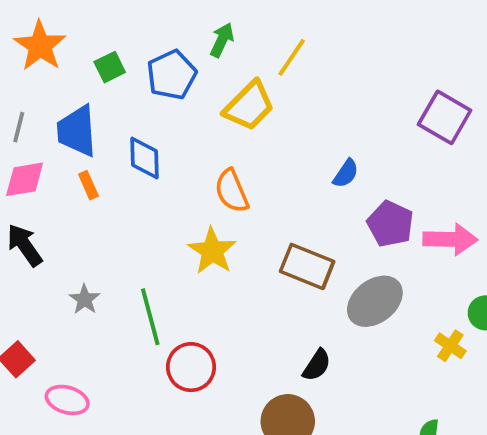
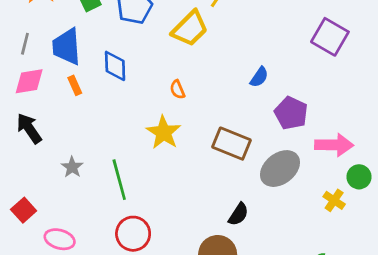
orange semicircle: (232, 191) -> (177, 90), size x0.6
pink arrow: (450, 239) -> (334, 145), moved
red circle: (191, 367) -> (133, 234), moved

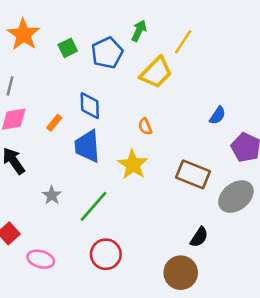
blue trapezoid: (67, 47) -> (87, 146), moved
orange rectangle: (75, 85) -> (54, 123), turned 63
green line: (119, 180) -> (93, 206), turned 56

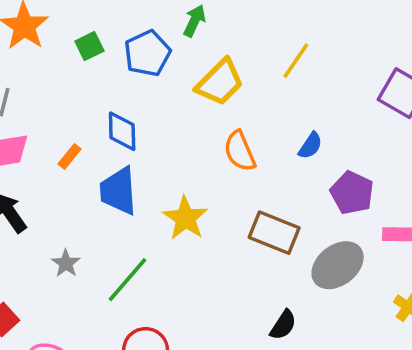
yellow line: (183, 42) -> (296, 61), moved
orange semicircle: (145, 127) -> (240, 151), moved, size x1.6

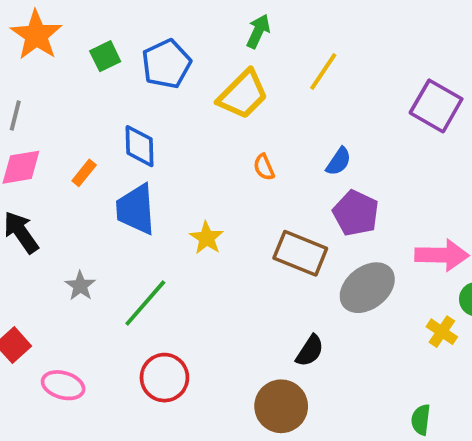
green arrow: (194, 21) -> (258, 31), moved
orange semicircle: (240, 151) -> (264, 167), size x0.6
purple pentagon: (352, 193) -> (356, 213), moved
yellow star: (185, 218) -> (207, 238), size x0.7

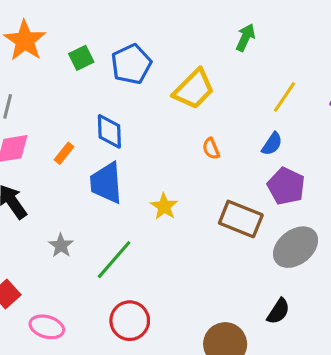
green arrow: (258, 31) -> (245, 38), moved
yellow line: (323, 71) -> (285, 97), moved
black semicircle: (310, 351) -> (278, 311), moved

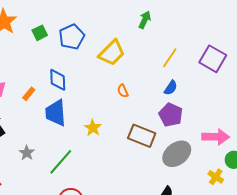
blue semicircle: (272, 144) -> (171, 88), moved

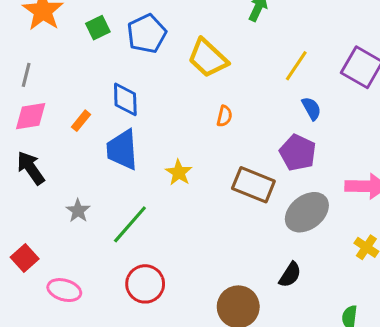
yellow trapezoid: (112, 53) -> (208, 58), turned 88
blue semicircle: (171, 88) -> (311, 108), moved, turned -63
orange semicircle: (123, 91) -> (224, 116), turned -144

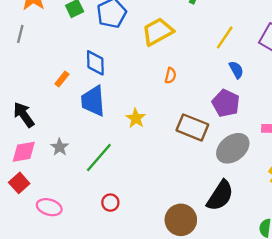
yellow trapezoid: (208, 58) -> (158, 32), turned 108
gray line: (26, 75) -> (20, 34), moved
pink diamond: (31, 116) -> (24, 152), moved
black semicircle: (290, 275) -> (220, 196), size x1.6
red circle: (145, 284) -> (110, 203), size x0.6

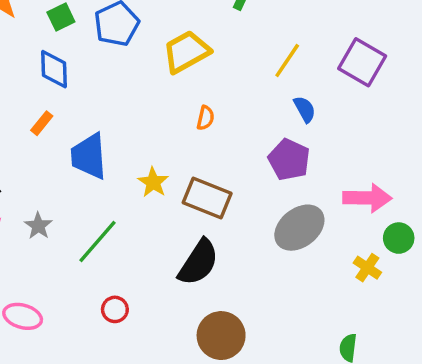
blue diamond: (95, 63) -> (54, 69), moved
brown rectangle: (192, 127) -> (207, 198), moved
black semicircle: (220, 196) -> (198, 262), moved

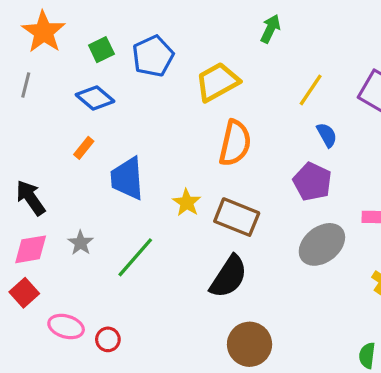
blue diamond: (54, 69) -> (95, 98), turned -48
orange semicircle: (205, 118) -> (235, 143), size x2.0
red circle: (115, 309) -> (108, 339), moved

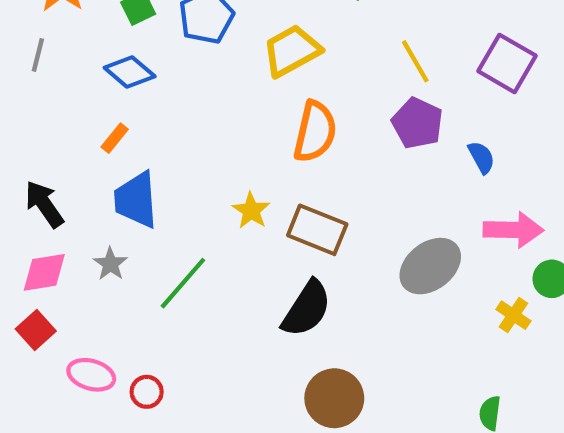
yellow line: (311, 90) -> (415, 61), turned -64
blue semicircle: (327, 135) -> (481, 157), moved
blue trapezoid: (127, 178) -> (136, 200), moved
purple pentagon: (312, 182) -> (417, 123), moved

